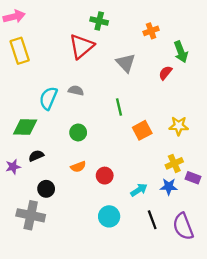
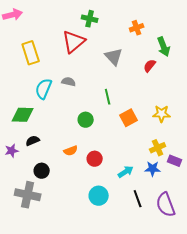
yellow rectangle: (20, 51) -> (31, 53), moved
green circle: (78, 132) -> (86, 120), moved

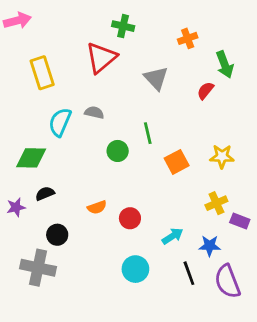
green circle: (86, 120) -> (118, 151), moved
blue star: (153, 169) -> (210, 246), moved

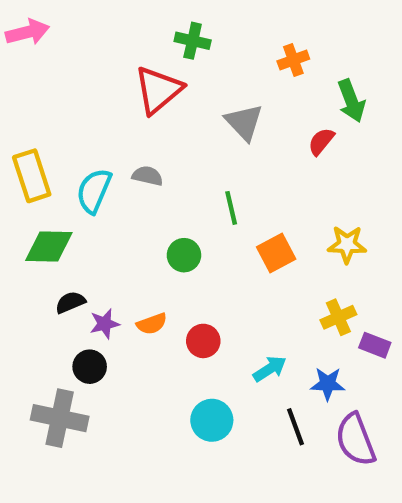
yellow rectangle: (42, 73) -> (32, 176), moved
green circle: (118, 151) -> (184, 255), moved
purple star: (16, 207) -> (105, 324), moved

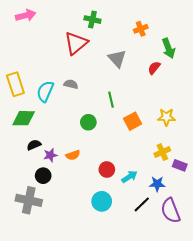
pink arrow: (27, 32) -> (26, 15), moved
red circle: (203, 341) -> (107, 170), moved
black line: (295, 427) -> (142, 204), turned 66

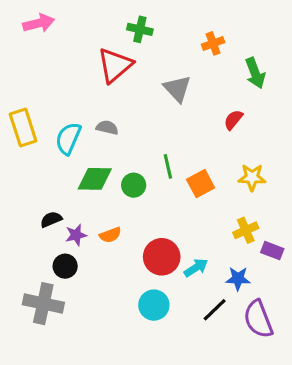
red semicircle: (154, 68) -> (233, 120), moved
green line: (111, 100) -> (168, 166), moved
green diamond: (24, 118) -> (95, 179), moved
red circle: (107, 170) -> (162, 257), size x1.5

